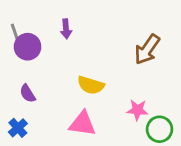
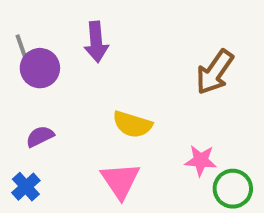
purple arrow: (66, 29) -> (96, 42), size x1.4
purple semicircle: (28, 93) -> (40, 136), turned 96
pink triangle: (82, 124) -> (120, 181), turned 48

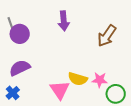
purple arrow: (96, 42) -> (64, 21), moved
yellow semicircle: (132, 124) -> (78, 79), moved
purple semicircle: (40, 136) -> (20, 68), size x1.5

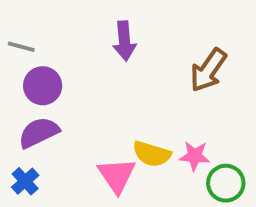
gray line: (11, 24) -> (21, 47), turned -56
purple circle: (20, 34) -> (43, 86), moved

